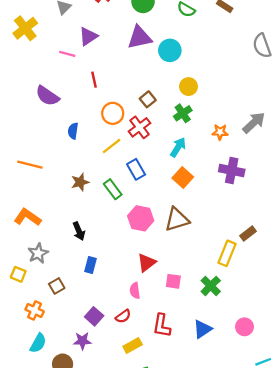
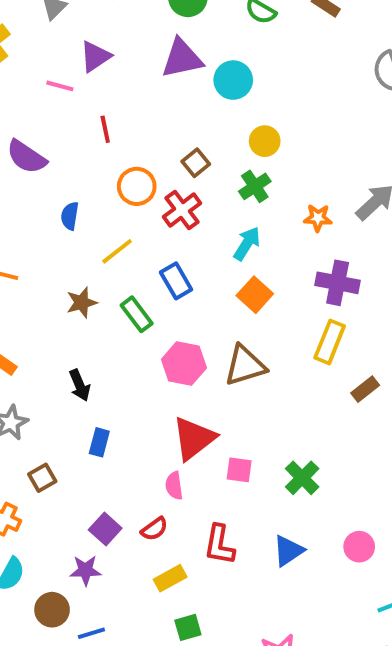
yellow line: (112, 146) -> (117, 251), moved
yellow rectangle: (227, 253) -> (330, 342), moved
red triangle: (147, 263) -> (194, 438), size x1.4

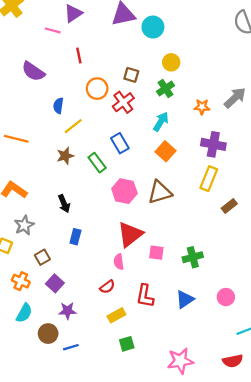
brown square: (196, 163) -> (131, 75), turned -35
yellow line: (117, 251) -> (73, 126), moved
green cross: (302, 478) -> (193, 257), turned 30
purple square: (105, 529) -> (55, 283), moved

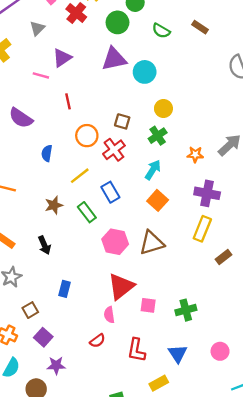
yellow line: (73, 126) -> (80, 176), moved
black arrow: (64, 204) -> (44, 245), moved
blue triangle: (185, 299) -> (178, 354), turned -30
yellow rectangle: (116, 315) -> (159, 383), moved

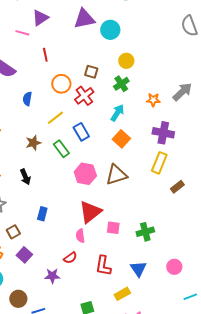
purple star: (56, 365) -> (52, 276), moved

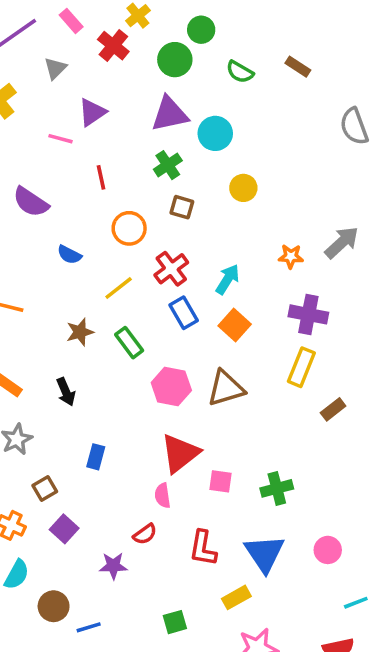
green cross: (121, 84) -> (168, 165), moved
red cross: (84, 96) -> (171, 269), moved
blue semicircle: (27, 99) -> (69, 255), turned -72
blue rectangle: (81, 132) -> (184, 313), moved
blue triangle: (138, 269) -> (264, 553), size x1.4

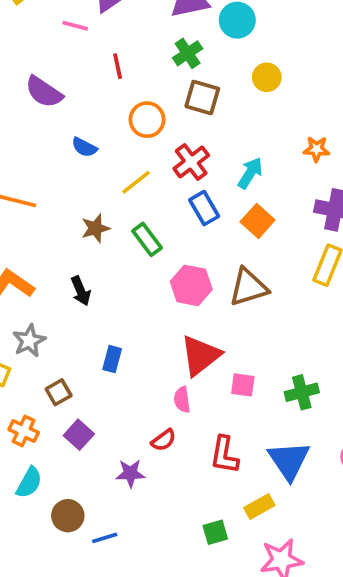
brown square: (182, 207) -> (202, 98), size x1.4
green square: (175, 622) -> (215, 532), moved

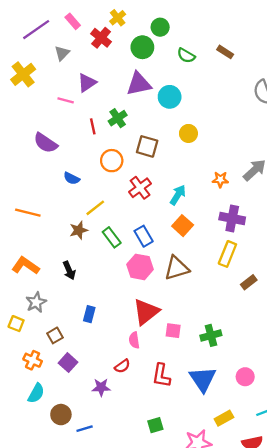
green cross: (188, 53) -> (118, 118), moved
yellow line: (136, 182) -> (95, 208), moved
blue rectangle: (204, 208) -> (144, 236), moved
yellow rectangle: (259, 506) -> (224, 418), moved

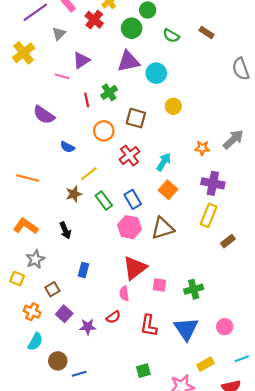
purple star: (101, 387) -> (88, 327), moved

